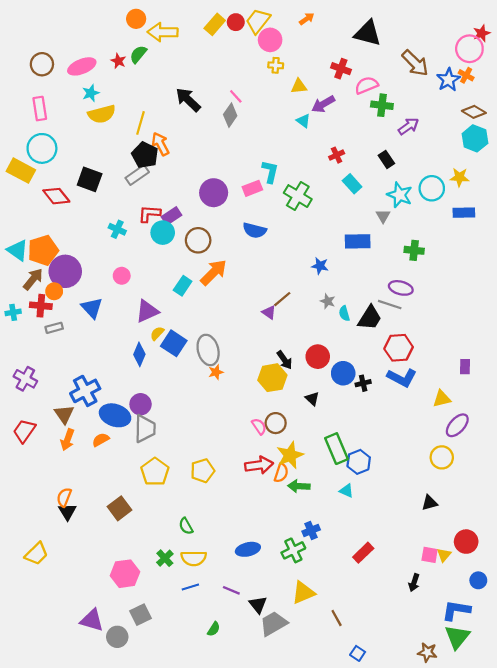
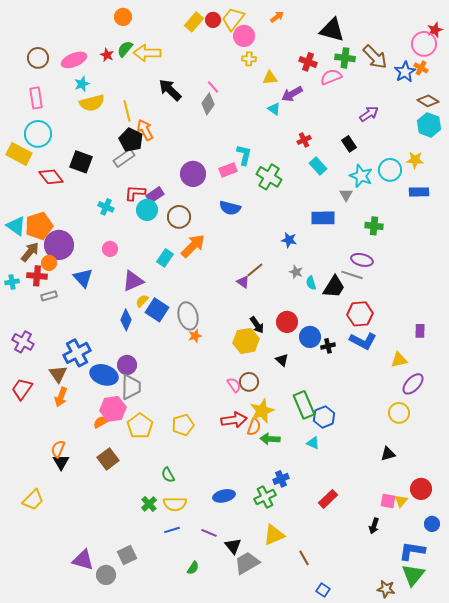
yellow arrow: (163, 32) -> (147, 53), moved
green cross: (382, 105) -> (345, 58), moved
yellow line: (141, 123) -> (127, 111), turned -30
orange semicircle: (101, 440) -> (101, 422), moved
pink hexagon: (125, 574) -> (113, 409), moved

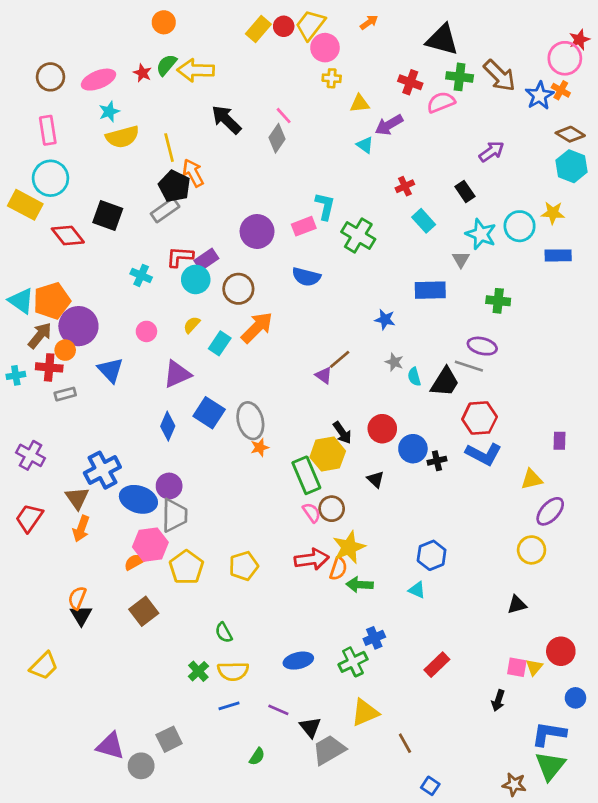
yellow semicircle: (142, 301) -> (192, 325), moved
green rectangle: (304, 405) -> (306, 475), moved

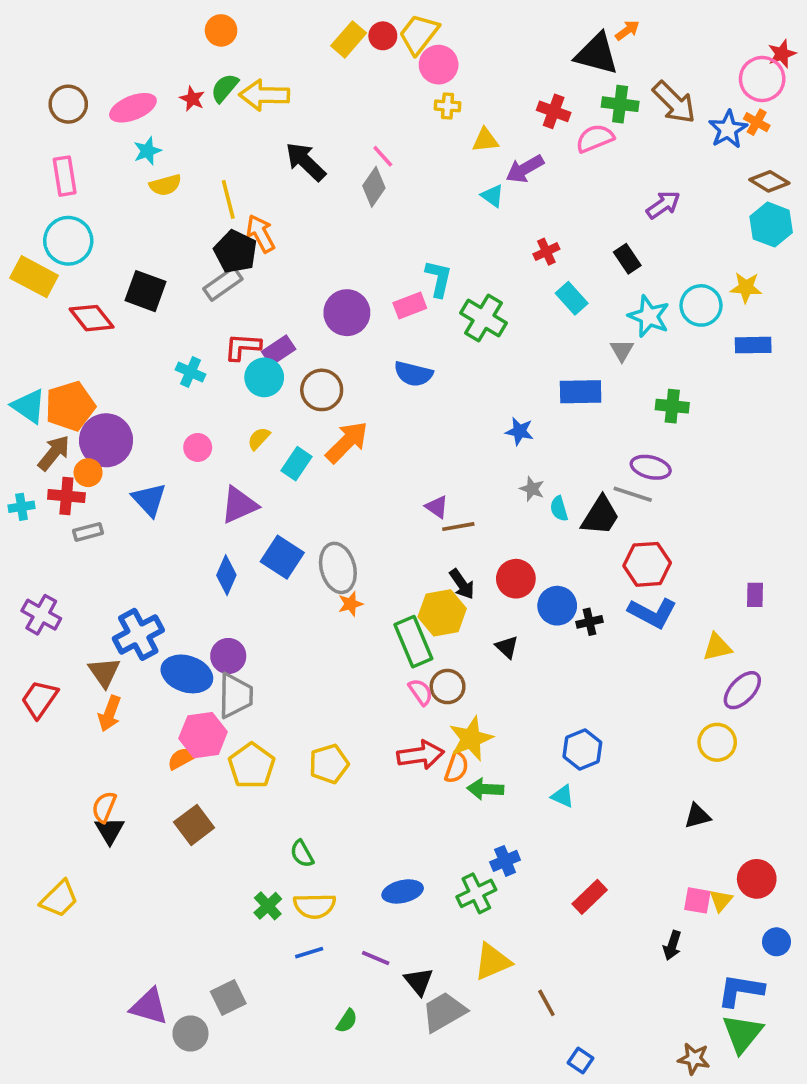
orange arrow: (369, 22) -> (627, 30), moved
yellow semicircle: (122, 137) -> (165, 185), size x0.7
brown line: (340, 359) -> (458, 527), moved, turned 30

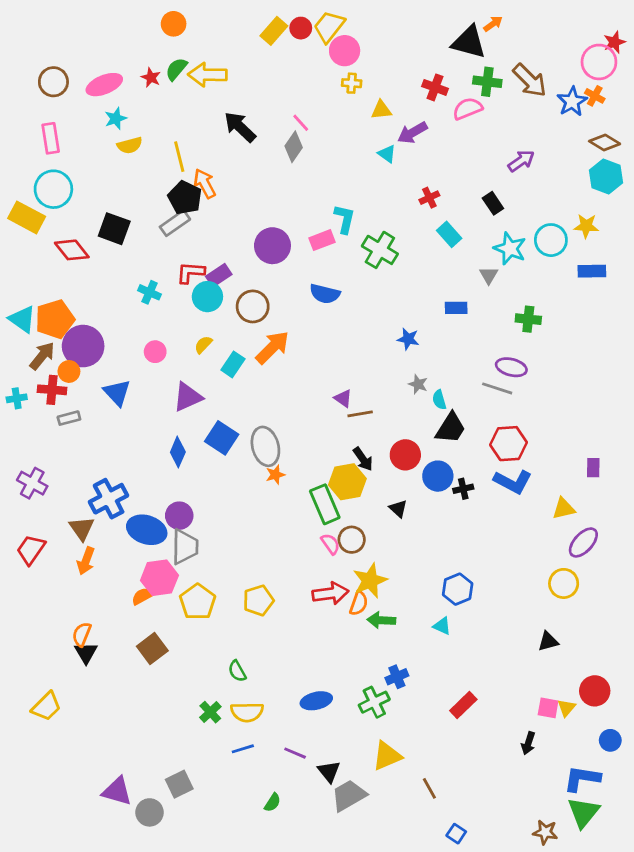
blue rectangle: (581, 392) -> (456, 308), size x0.7
black trapezoid: (600, 516) -> (451, 428), moved

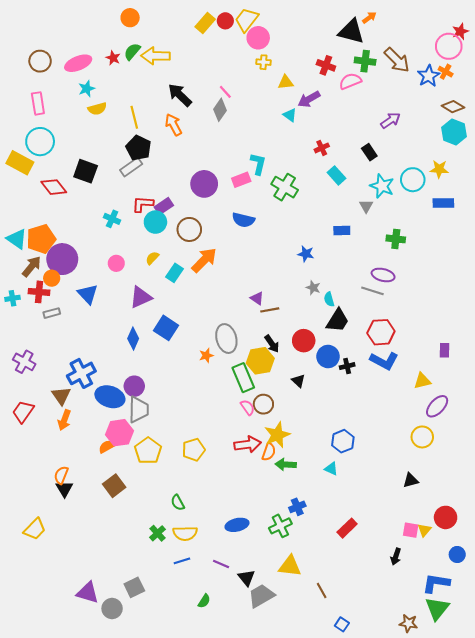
orange arrow: (205, 184) -> (173, 125), moved
gray ellipse: (265, 446) -> (226, 339), moved
yellow triangle: (387, 756) -> (290, 566), turned 30

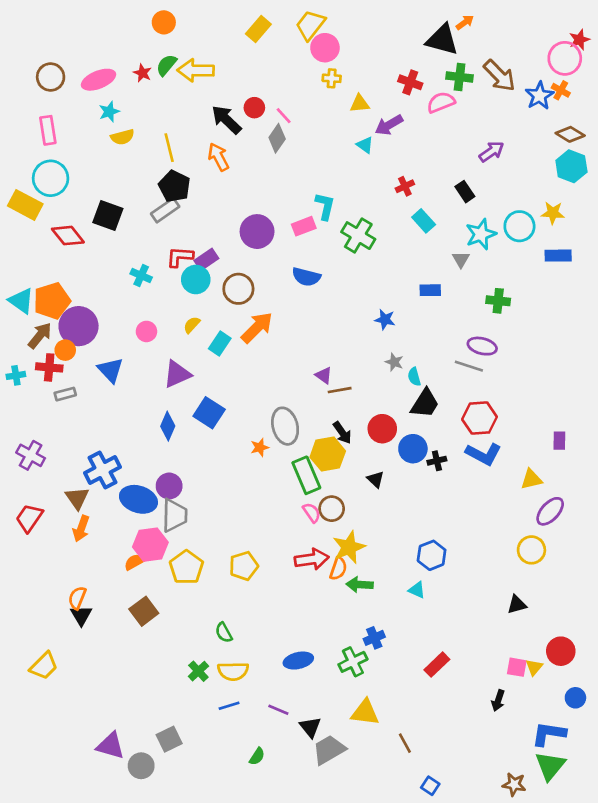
red circle: (225, 21) -> (254, 108), moved
cyan star: (382, 186) -> (481, 234), turned 30

